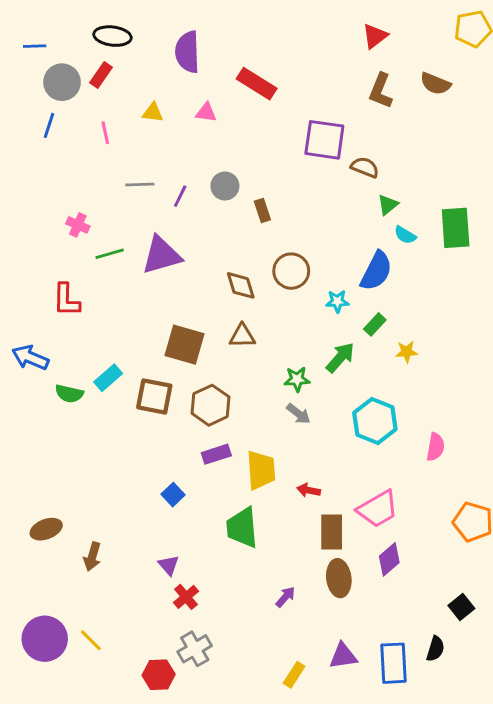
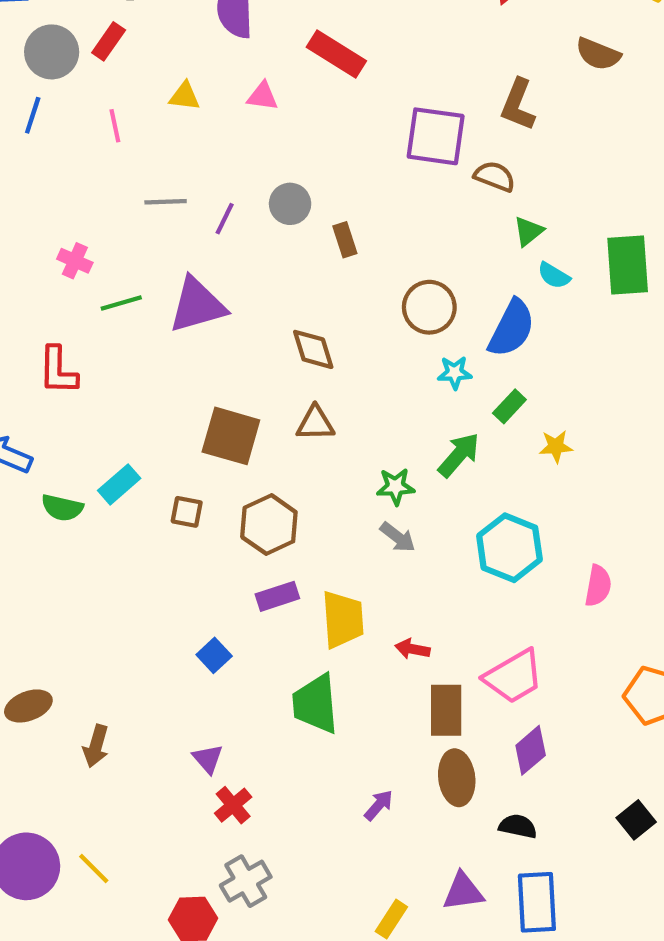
brown L-shape: (381, 91) -> (518, 105), moved
brown circle: (291, 271) -> (429, 307), moved
brown square: (154, 396) -> (187, 512), size x0.6
black semicircle: (435, 649) -> (518, 826), moved, turned -95

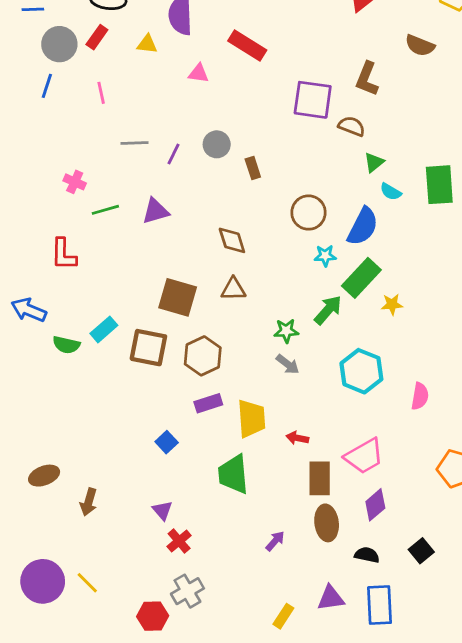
yellow triangle: (185, 96) -> (147, 44), moved
purple triangle: (197, 305) -> (155, 211), size x0.7
green rectangle: (509, 406) -> (361, 278), size x1.8
brown square: (187, 512) -> (148, 348), size x1.8
black square: (636, 820) -> (421, 551), moved

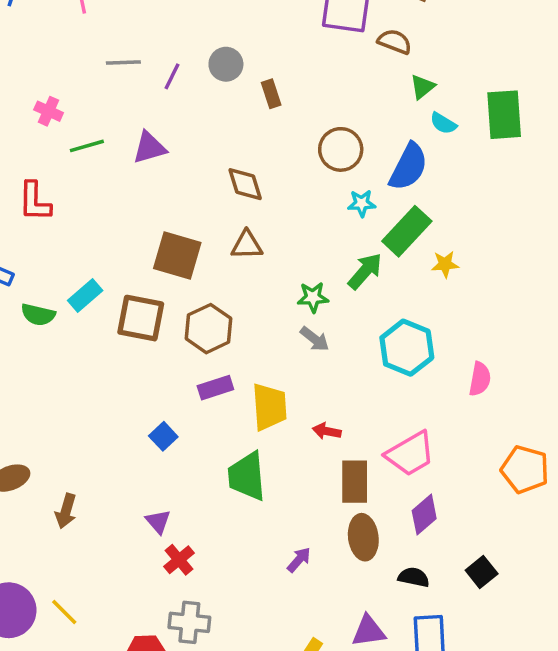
gray cross: (187, 591) -> (189, 622), turned 36

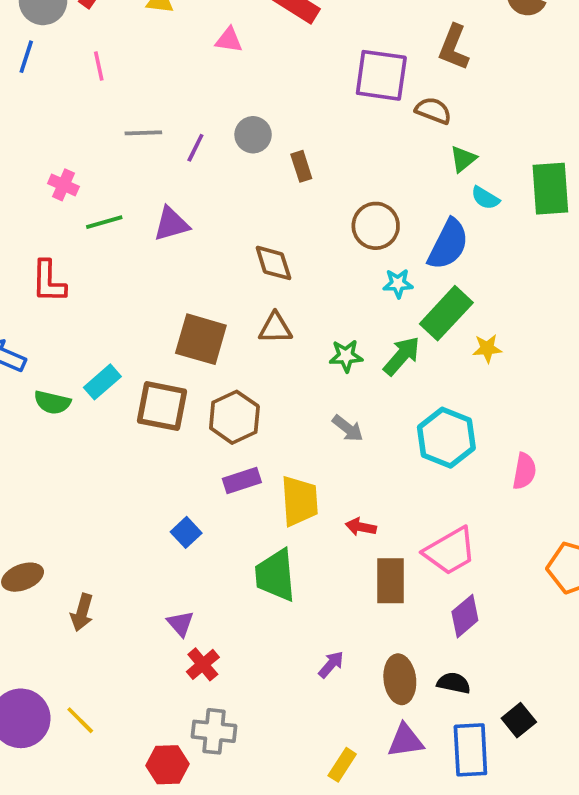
green star: (313, 297) -> (346, 356), moved
brown ellipse: (363, 537) -> (400, 679), moved
black square: (482, 572) -> (519, 720), moved

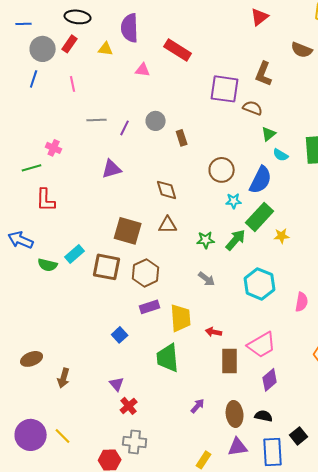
green line: (104, 222) -> (32, 168), moved

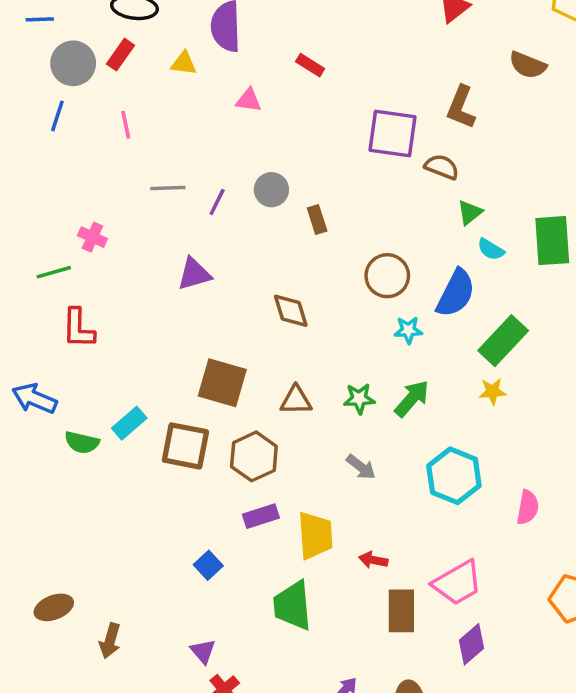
red rectangle: (178, 50) -> (310, 65), size x0.6
green rectangle: (260, 217) -> (503, 341), moved
brown triangle: (168, 225) -> (296, 400), moved

